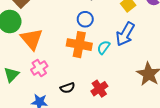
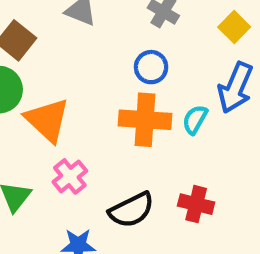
black semicircle: (67, 88) -> (131, 210), size x1.5
red cross: (99, 89) -> (196, 204), turned -35

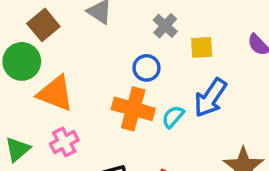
yellow square: (234, 27) -> (202, 47), moved, turned 30
orange triangle: (47, 120) -> (55, 93), turned -33

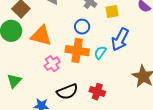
orange triangle: (55, 93) -> (41, 36), moved
pink cross: (64, 142) -> (52, 64), moved

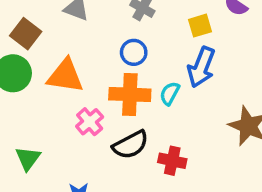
yellow square: (112, 11) -> (200, 26), moved
black semicircle: (67, 92) -> (130, 145), moved

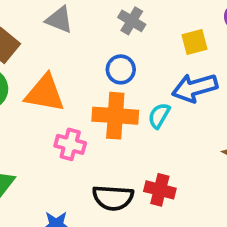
blue arrow: (201, 67) -> (195, 88), turned 51
pink cross: (90, 122) -> (70, 144), turned -36
black semicircle: (130, 145) -> (113, 198), moved, turned 30

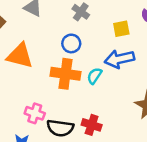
pink cross: (70, 144) -> (35, 113), moved

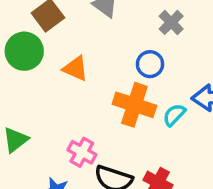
orange triangle: (20, 56) -> (75, 68), size x0.7

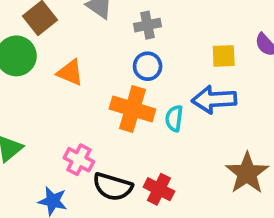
gray cross: (171, 22) -> (148, 25), moved, turned 35
cyan semicircle: (174, 115) -> (174, 118), turned -35

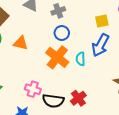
blue arrow: (214, 99) -> (100, 45), turned -50
orange cross: (132, 109) -> (57, 57), turned 30
red cross: (159, 189) -> (78, 98), turned 35

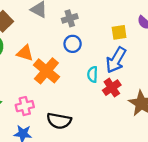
orange cross: (57, 57) -> (46, 71), moved
pink cross: (33, 89) -> (25, 106), moved, turned -35
red cross: (78, 98) -> (112, 88), moved

